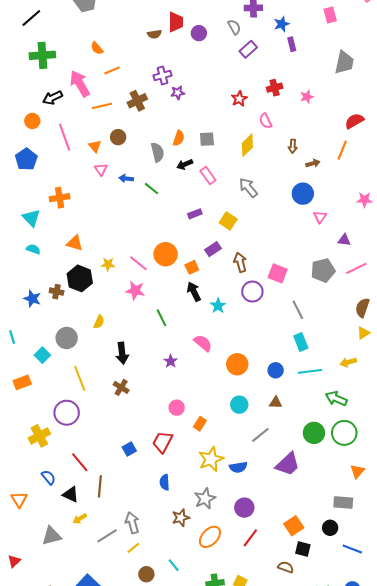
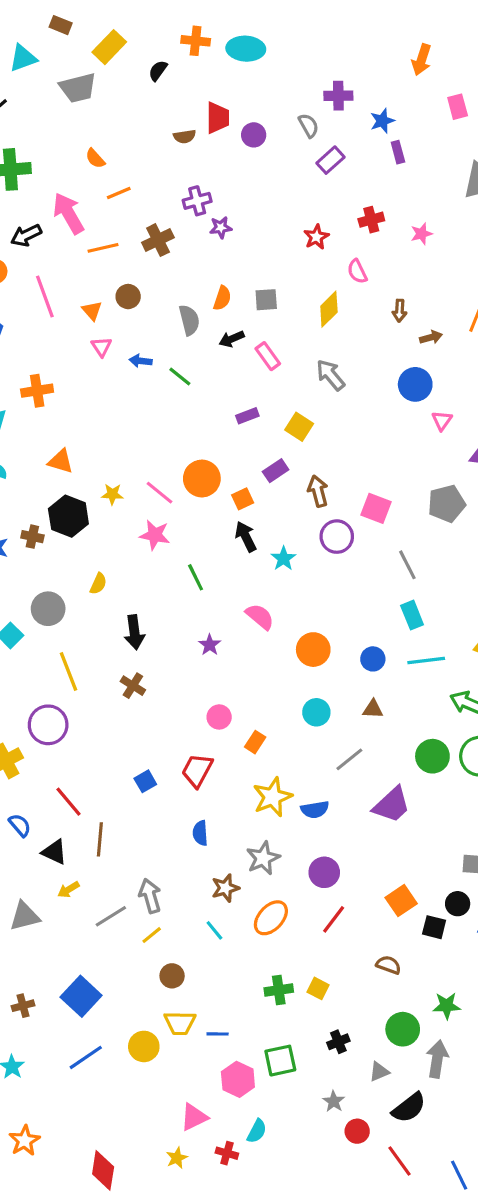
black square: (303, 549) -> (434, 927), moved
cyan line: (174, 565) -> (214, 930), moved

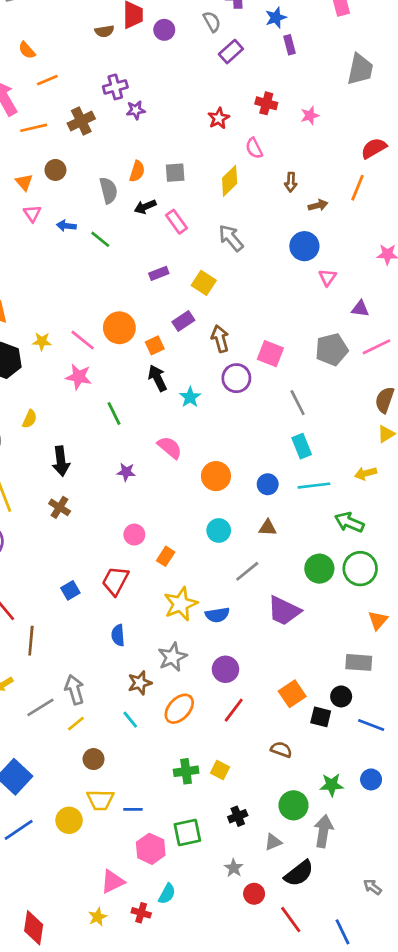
red cross: (371, 220) -> (266, 103), turned 30
purple star: (210, 645) -> (126, 472), turned -30
purple trapezoid: (392, 805) -> (284, 611), turned 69

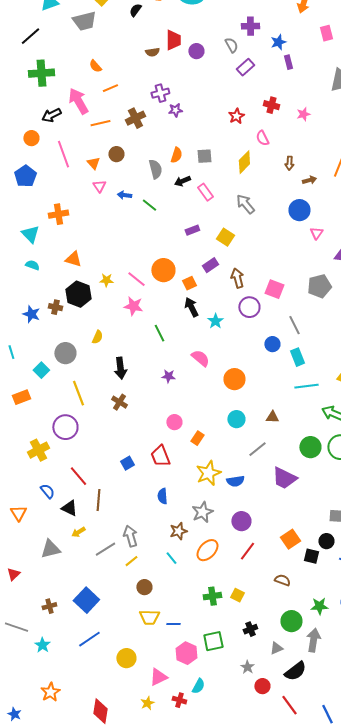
blue circle: (268, 484) -> (272, 344), moved
red trapezoid: (115, 581) -> (160, 456), turned -50
yellow circle: (69, 820) -> (126, 658), moved

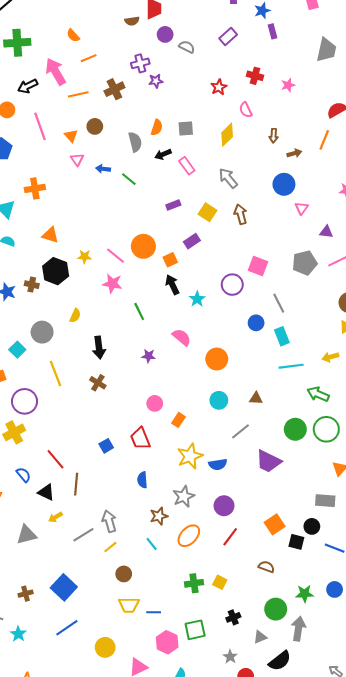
gray semicircle: (231, 45) -> (187, 47), moved, turned -35
purple circle: (196, 51) -> (165, 34), moved
brown arrow: (237, 278) -> (241, 214), moved
purple circle: (65, 427) -> (25, 401), moved

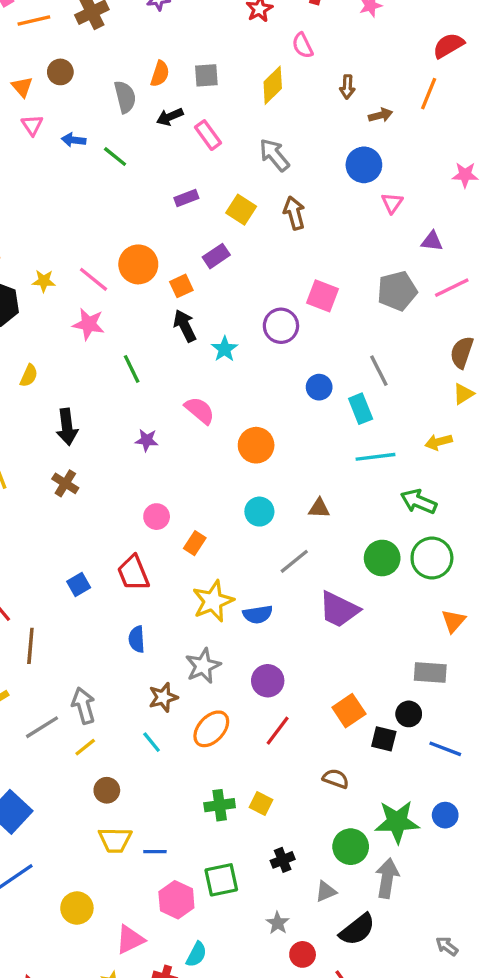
gray line: (279, 303) -> (379, 371), moved
green star: (305, 594) -> (397, 822), size x1.5

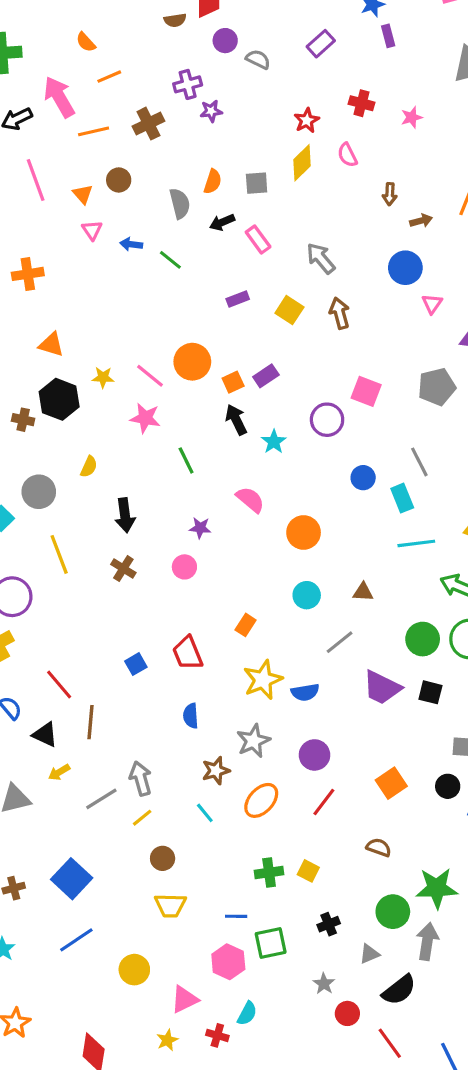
yellow diamond: (273, 85) -> (302, 163), moved
purple rectangle: (216, 256) -> (266, 376), moved
pink circle: (157, 517) -> (184, 567), moved
black square: (384, 739) -> (430, 692), moved
blue line: (155, 852) -> (236, 916), moved

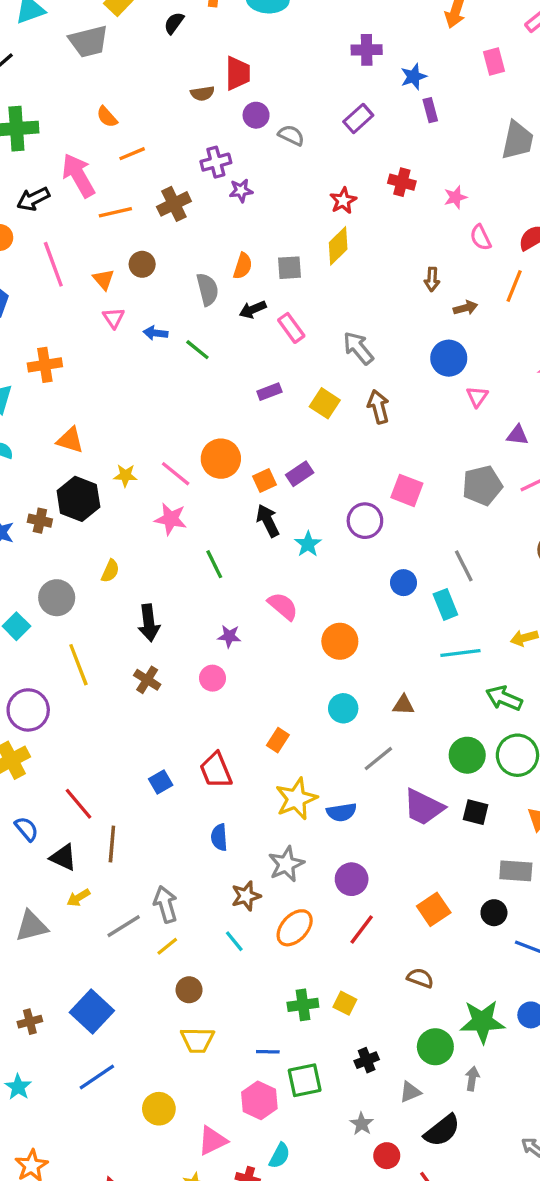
pink semicircle: (347, 155) -> (481, 237), moved
gray arrow: (427, 941) -> (472, 1079), size x0.6

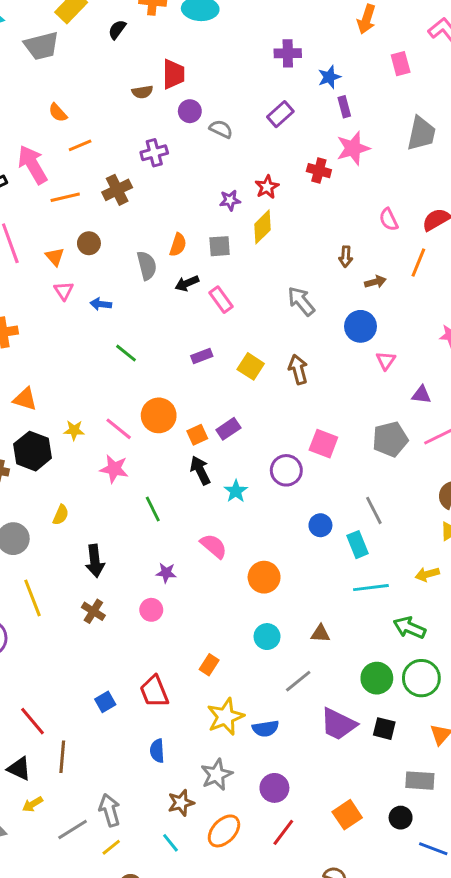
purple star: (241, 191) -> (230, 200), moved
pink star: (455, 197) -> (353, 148), moved, size x1.6
gray arrow: (358, 348) -> (301, 301), moved
green line: (197, 350) -> (126, 353), moved

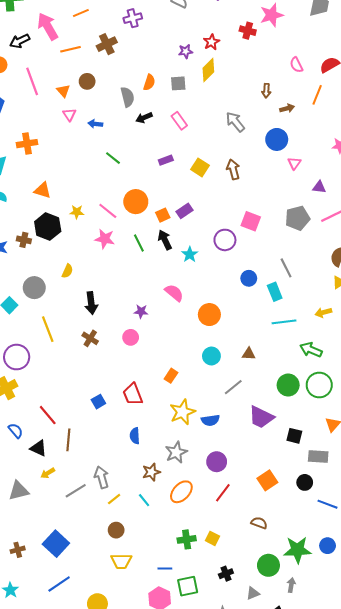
black arrow: (187, 283) -> (144, 118), moved
green line: (153, 509) -> (139, 243), moved
black square: (384, 729) -> (294, 436), moved
yellow line: (111, 847) -> (114, 499), moved

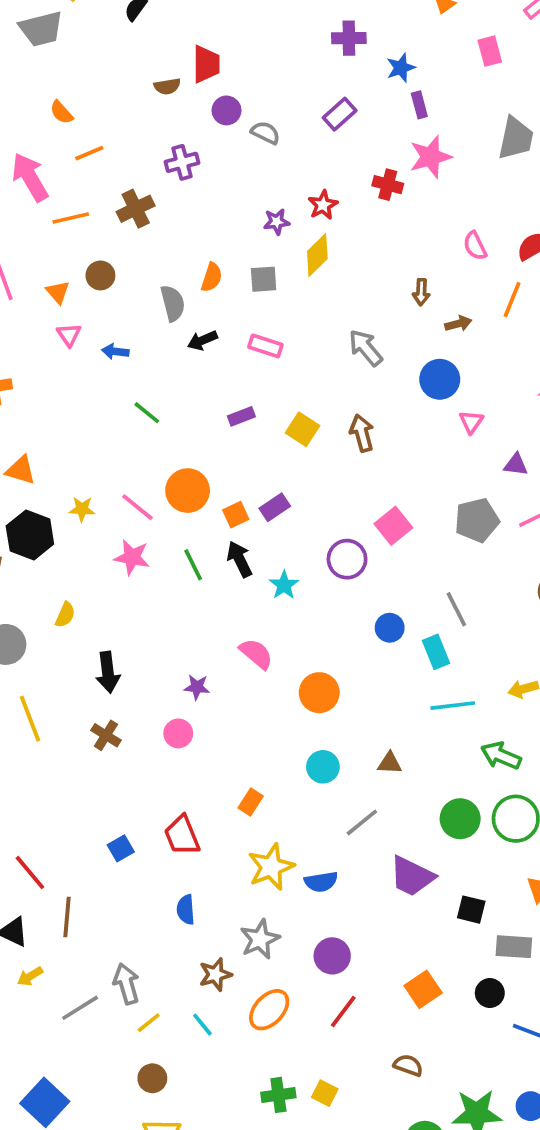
pink rectangle: (179, 121) -> (265, 346), turned -36
pink square: (251, 221) -> (393, 526), turned 30

